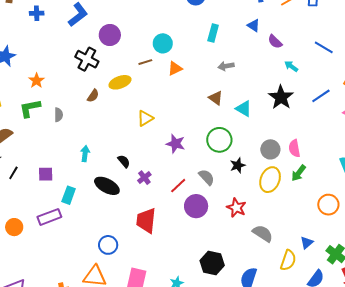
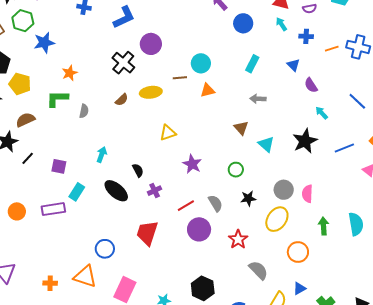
green circle: (219, 140) -> (236, 170), size x0.6
green arrow: (299, 173) -> (323, 226), moved, turned 126
orange circle: (328, 205) -> (298, 252), moved

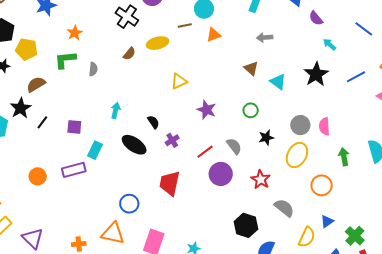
black hexagon: (203, 288) -> (246, 225), moved

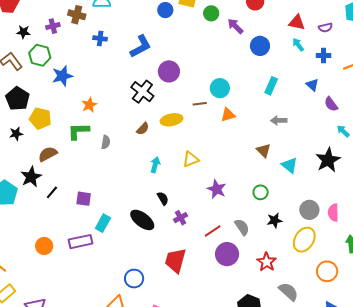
cyan arrow: (116, 110) -> (155, 165), moved

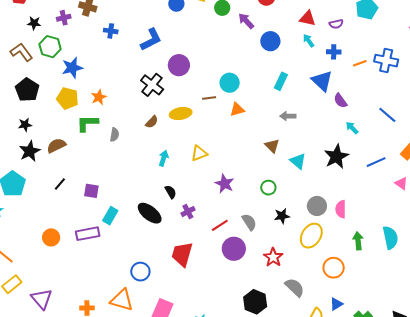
blue triangle: (312, 85) -> (322, 81), size x1.6
yellow pentagon: (40, 118) -> (68, 98), moved
black star: (31, 177) -> (30, 151), moved

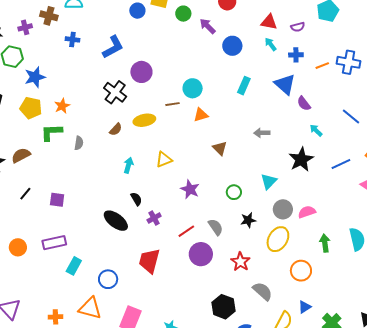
gray arrow: (288, 116) -> (262, 133), moved
brown triangle: (272, 146) -> (220, 148), moved
cyan triangle: (298, 161) -> (269, 181), moved, turned 36
pink semicircle: (341, 209) -> (307, 212), turned 72
cyan rectangle: (110, 216) -> (74, 266), moved

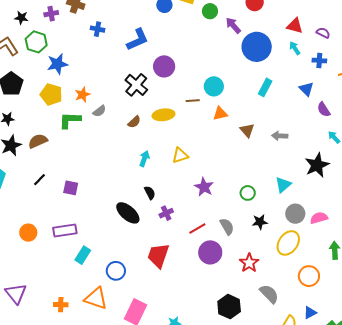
purple semicircle: (298, 27) -> (323, 33), turned -144
blue circle: (232, 46) -> (257, 47), size x1.5
blue triangle: (285, 84) -> (306, 89), size x0.7
gray semicircle: (79, 143) -> (99, 111), moved, turned 40
brown triangle: (220, 148) -> (247, 130), moved

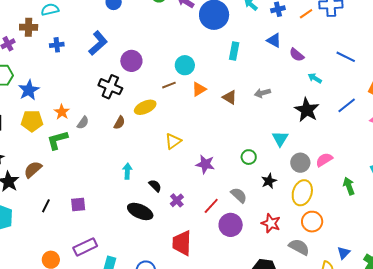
cyan arrow: (144, 159) -> (127, 171), moved
orange circle: (309, 276) -> (312, 222), moved

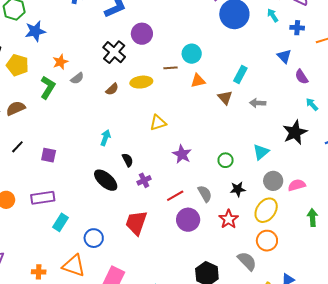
cyan rectangle: (234, 51) -> (240, 74), moved
yellow pentagon: (32, 121) -> (17, 65), moved
green L-shape: (57, 140) -> (48, 87), turned 120
red star: (271, 223) -> (229, 219), moved

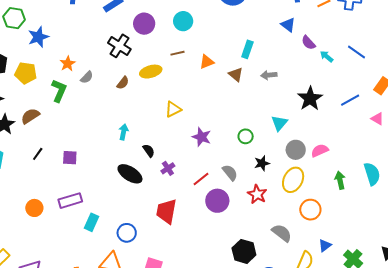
cyan circle: (192, 54) -> (183, 21), moved
cyan arrow: (312, 104) -> (327, 56), moved
orange circle: (267, 241) -> (310, 210), moved

